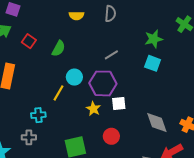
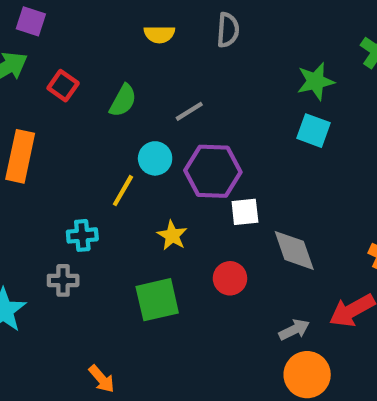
gray line: (111, 55) -> (189, 111), moved
yellow star: (93, 109) -> (172, 235), moved
gray diamond: (157, 123) -> (294, 250), moved

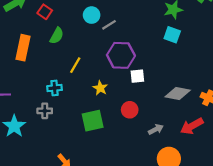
green semicircle: (123, 101) -> (57, 36), moved
cyan circle: (155, 158) -> (92, 15), moved
gray diamond: (294, 250) -> (178, 93), moved, turned -60
gray arrow: (294, 330) -> (156, 129), moved

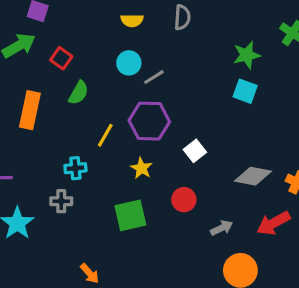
purple hexagon: (121, 55) -> (149, 121), moved
white square: (137, 76) -> (195, 151), turned -32

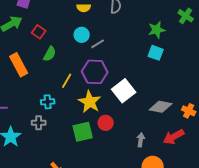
orange rectangle: (30, 110) -> (19, 65), turned -40
white square: (195, 151) -> (124, 91), size x1.6
yellow star: (141, 168) -> (90, 102), size x1.6
red circle: (184, 200) -> (106, 123), moved
gray arrow: (222, 228) -> (141, 140), turned -56

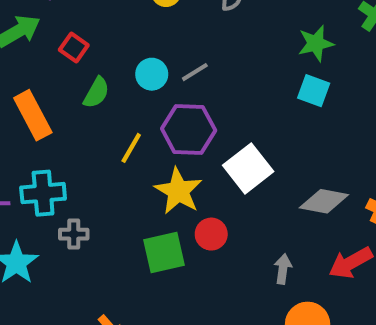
cyan circle: (82, 35) -> (152, 74), moved
cyan cross: (48, 102) -> (43, 193), moved, size x1.5

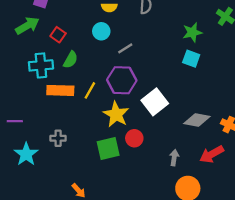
cyan circle: (152, 74) -> (101, 31), moved
orange rectangle: (33, 115) -> (60, 90), moved, turned -60
cyan cross: (43, 193) -> (41, 65), moved

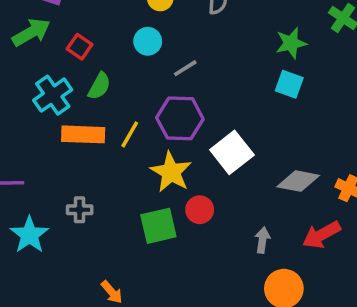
cyan cross: (41, 65) -> (53, 95), turned -30

